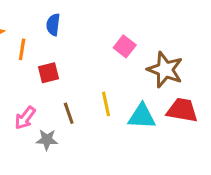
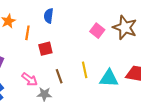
brown star: (165, 70) -> (125, 27), moved
pink arrow: (25, 118) -> (30, 79), turned -91

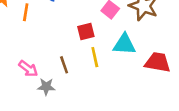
red square: (45, 49) -> (86, 32), moved
cyan triangle: (109, 78) -> (124, 44), moved

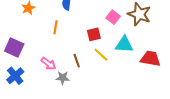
orange line: (26, 12) -> (56, 27), moved
yellow line: (95, 57) -> (101, 55), turned -35

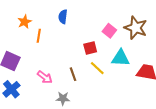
orange line: (56, 27) -> (39, 36), moved
gray star: (63, 78) -> (63, 98), moved

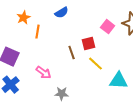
blue semicircle: (63, 17) -> (62, 13), turned -128
cyan triangle: (120, 58) -> (119, 81), moved
brown line: (73, 74) -> (72, 53), moved

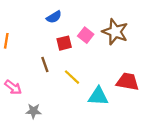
blue semicircle: (62, 13) -> (54, 17), moved
red square: (89, 44) -> (64, 43), moved

